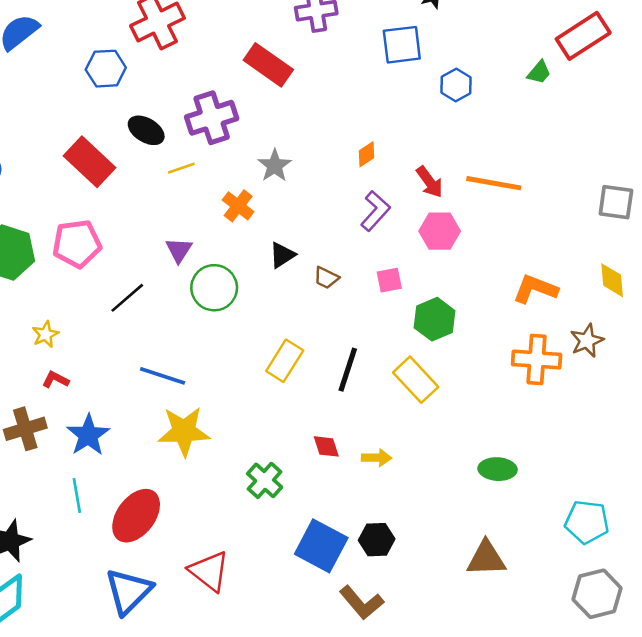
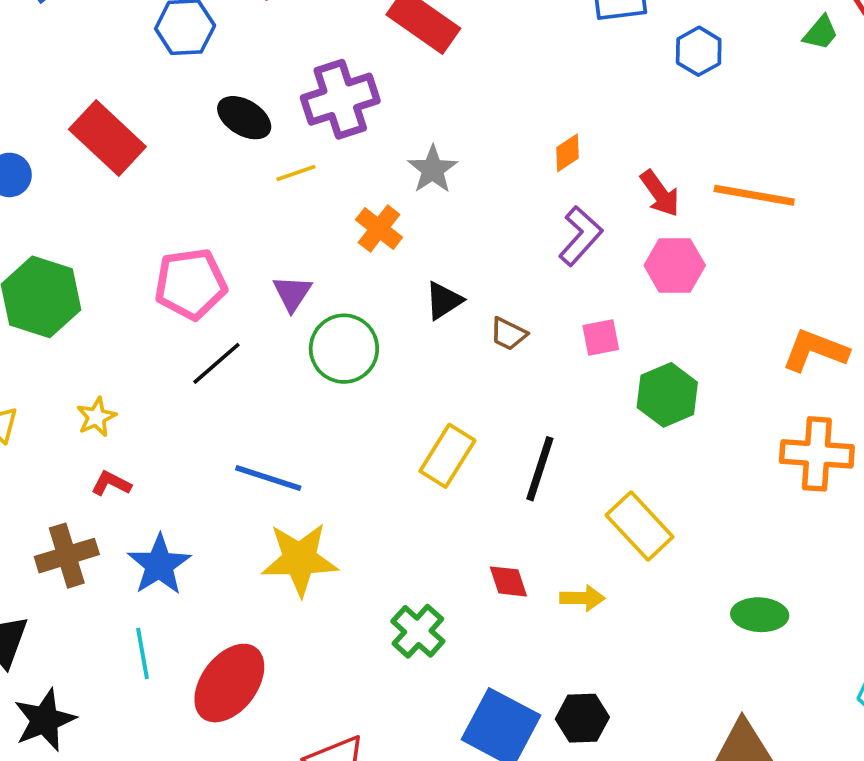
red rectangle: (89, 162) -> (107, 138), moved
pink pentagon: (77, 244) -> (191, 284), moved
yellow rectangle: (416, 380) -> (640, 526), moved

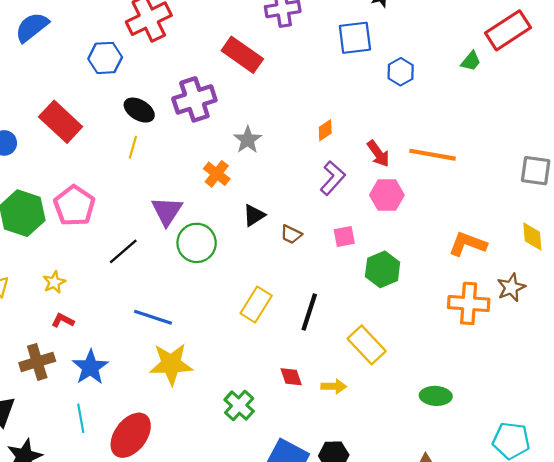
yellow line: (296, 173) -> (133, 147), moved, turned -55
pink pentagon: (191, 284) -> (74, 206), moved, turned -30
purple triangle: (292, 293) -> (167, 211), size x1.4

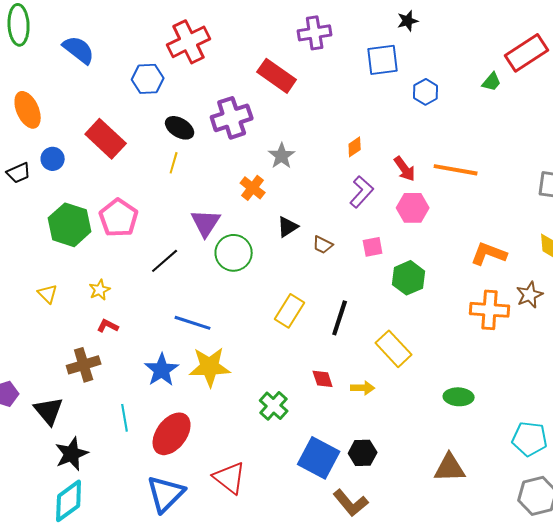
blue semicircle: (32, 27) -> (79, 50), turned 76
blue star: (90, 367) -> (162, 370), moved

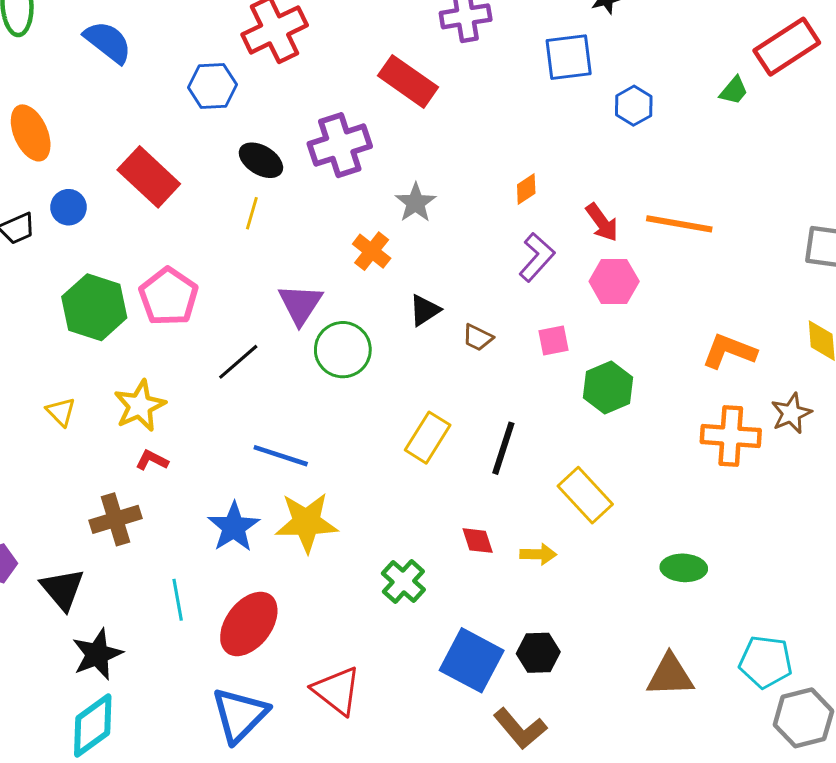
yellow star: (100, 290) -> (140, 406), size x1.6
cyan pentagon: (530, 439) -> (766, 662), moved

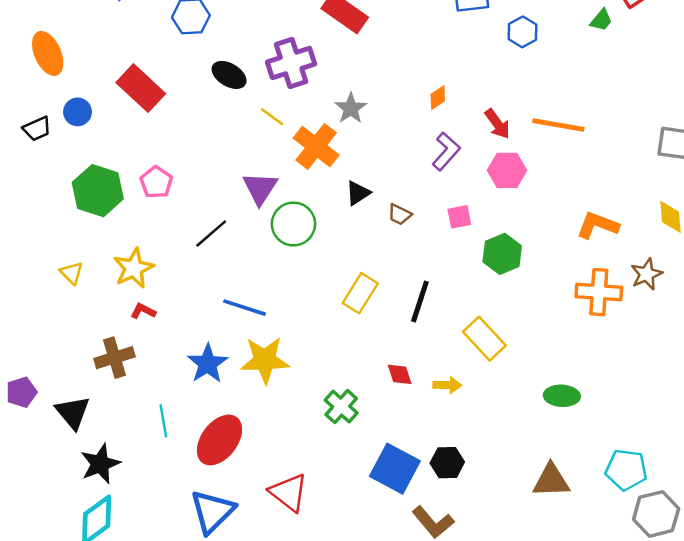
yellow line: (252, 213) -> (272, 117), moved, turned -70
orange cross: (372, 251) -> (316, 146), size x1.5
pink pentagon: (169, 297) -> (156, 182), size x0.7

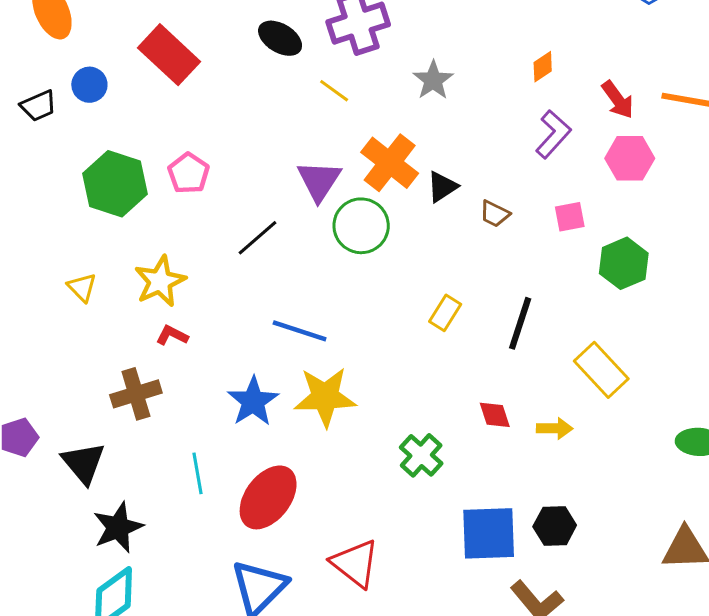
orange cross: (316, 146) -> (390, 163), moved
yellow rectangle: (360, 293) -> (445, 313), size x0.7
blue square: (395, 469) -> (489, 533), turned -30

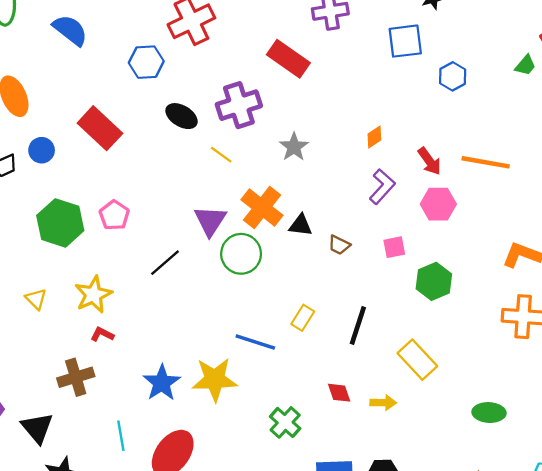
black triangle: (442, 187) -> (301, 225), turned 40
blue line: (300, 331) -> (255, 342), moved

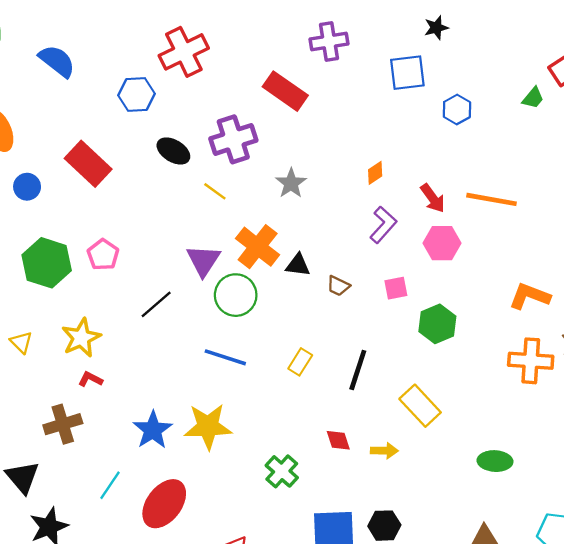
blue line: (255, 342) -> (225, 357), moved
cyan line: (121, 436) -> (110, 485), turned 44

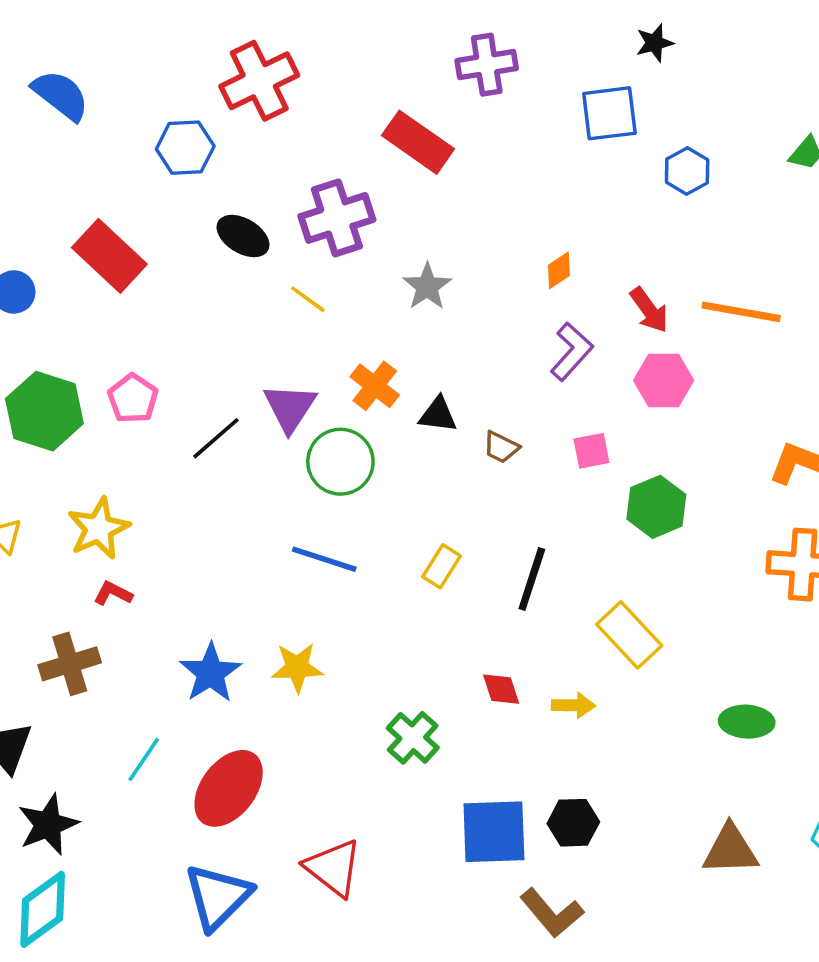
orange cross: (258, 247) -> (375, 386), size x0.7
black line: (156, 304) -> (216, 438), moved
yellow star: (208, 426) -> (297, 667), size x0.7

